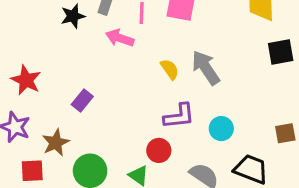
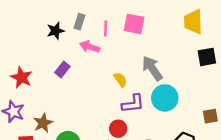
yellow semicircle: (170, 69) -> (120, 80), moved
purple rectangle: (82, 100) -> (62, 69), moved
cyan circle: (221, 129) -> (165, 98), moved, size x1.5

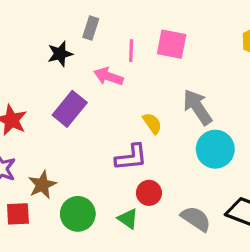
gray rectangle: (79, 22) -> (91, 28), moved
purple rectangle: (62, 69) -> (70, 109), size x1.5
purple L-shape: (133, 104) -> (131, 157), moved

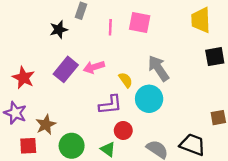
pink arrow: (109, 76) -> (94, 67), moved, turned -36
cyan circle: (215, 149) -> (149, 99), moved

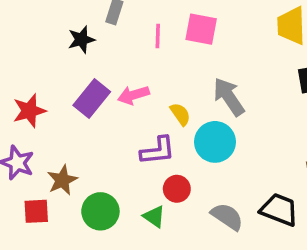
red star: (23, 78) -> (29, 111), turned 30

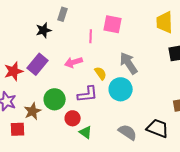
pink line: (158, 36) -> (91, 36), moved
purple rectangle: (92, 99) -> (38, 64), moved
red circle: (177, 189) -> (73, 118), moved
green circle: (100, 211) -> (55, 99), moved

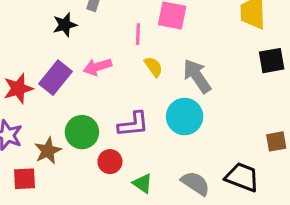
pink arrow: (74, 62) -> (98, 67), moved
yellow semicircle: (101, 73) -> (153, 67), moved
green triangle: (86, 132) -> (143, 183), moved

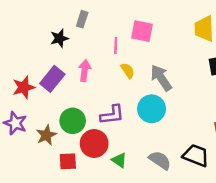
pink arrow: (98, 67) -> (85, 71), turned 114
red circle: (110, 162) -> (94, 144), size x1.5
red square: (24, 179) -> (68, 161), moved

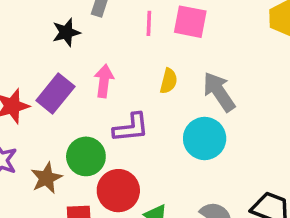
pink line: (116, 45) -> (149, 23), moved
yellow semicircle: (128, 71) -> (169, 81), turned 49
purple L-shape: (112, 115) -> (131, 128), moved

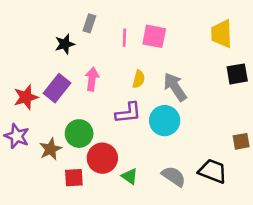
purple L-shape: (131, 128) -> (128, 113), moved

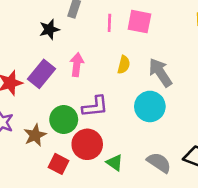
purple L-shape: (128, 113) -> (95, 106), moved
red square: (74, 178) -> (58, 164), turned 30

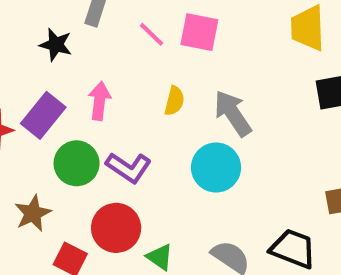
pink line: (109, 23) -> (151, 34), turned -48
black star: (49, 29) -> (56, 45), turned 30
purple L-shape: (95, 106) -> (129, 168), turned 40
green circle: (64, 120) -> (77, 163), moved

